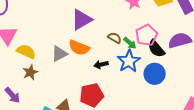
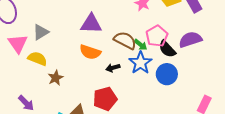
purple triangle: (82, 20) -> (91, 24), turned 35
brown semicircle: (115, 38) -> (125, 40), size x1.6
gray triangle: (59, 54) -> (41, 32), moved
brown star: (30, 72) -> (56, 78), moved

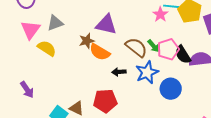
green arrow: (141, 45) -> (153, 46), moved
black semicircle: (167, 49) -> (183, 55), moved
brown star: (56, 78) -> (87, 41), moved

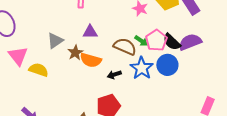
gray triangle: (55, 23) -> (55, 41), moved
purple triangle: (106, 25) -> (90, 32), size x0.7
blue circle: (171, 89) -> (167, 65), moved

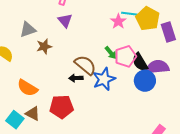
purple triangle: (90, 32) -> (65, 21), moved, turned 35
brown semicircle: (125, 47) -> (85, 65), moved
orange semicircle: (91, 60) -> (27, 88), moved
blue circle: (167, 65) -> (145, 81), moved

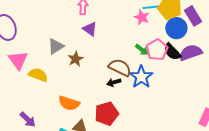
blue circle: (145, 81) -> (176, 28), moved

